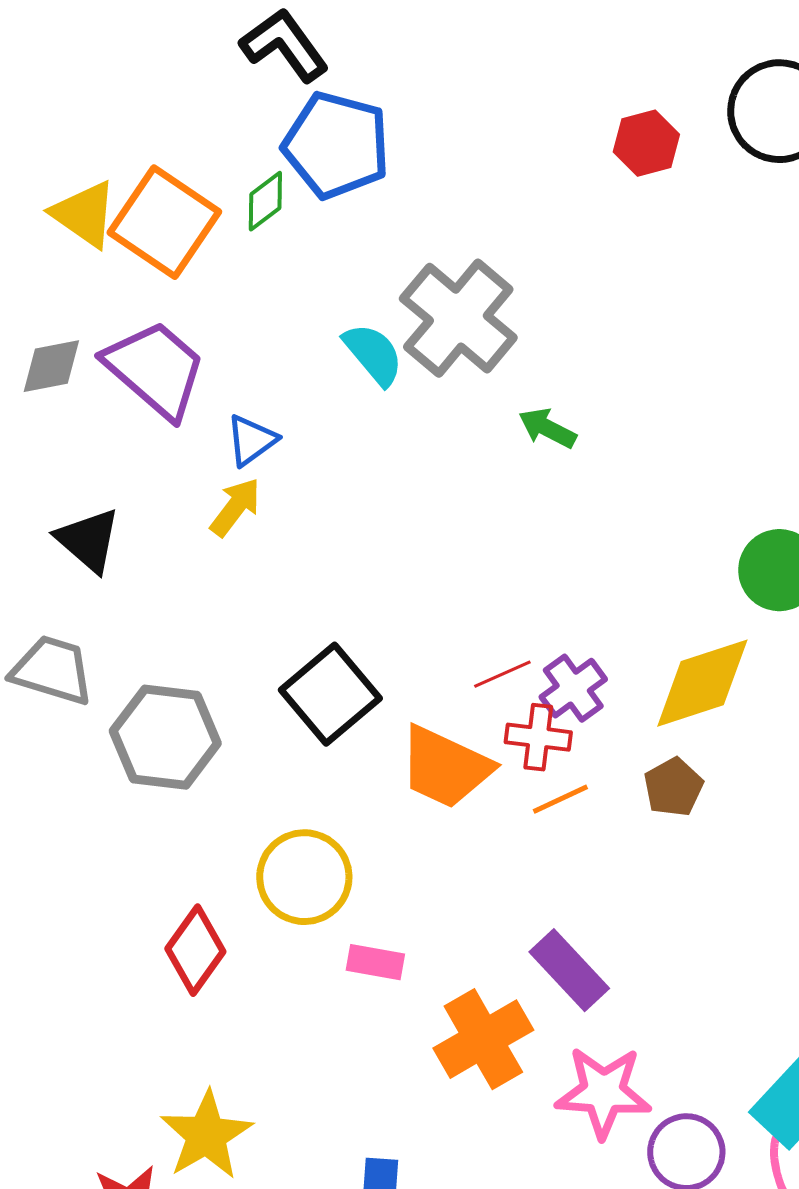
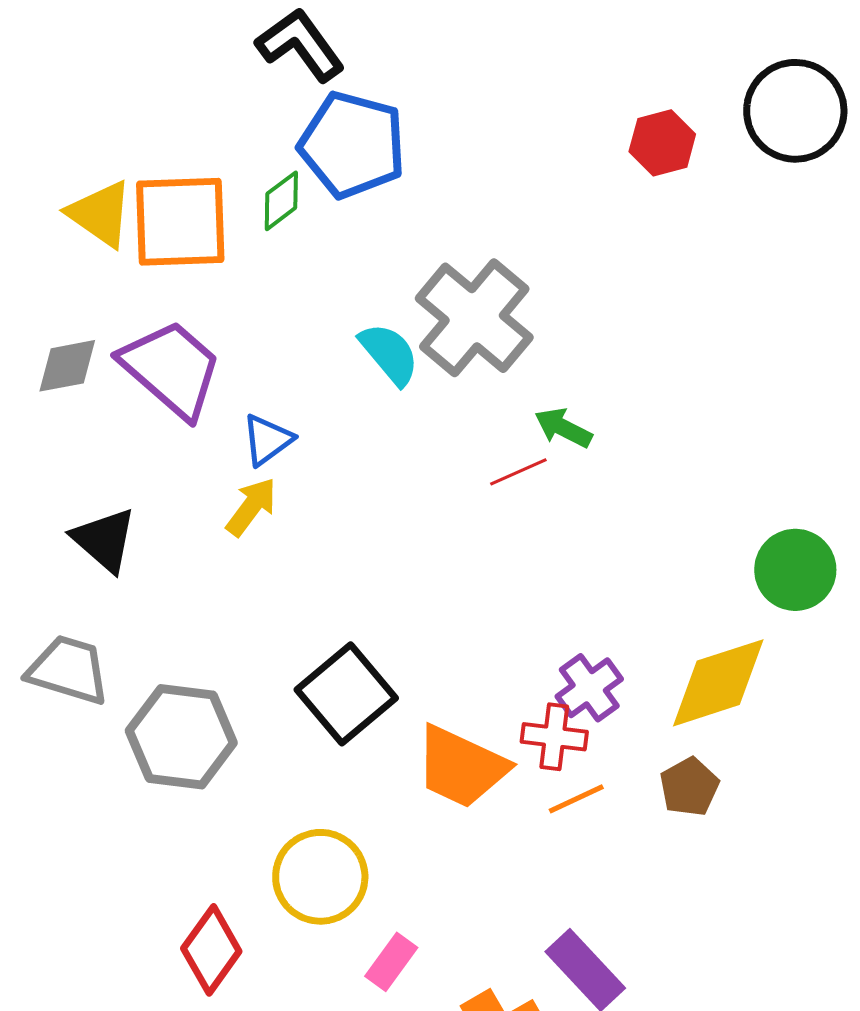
orange square: (164, 222) -> (180, 222), turned -36
red line: (502, 674) -> (518, 472), moved
pink rectangle: (375, 962) -> (391, 962), turned -64

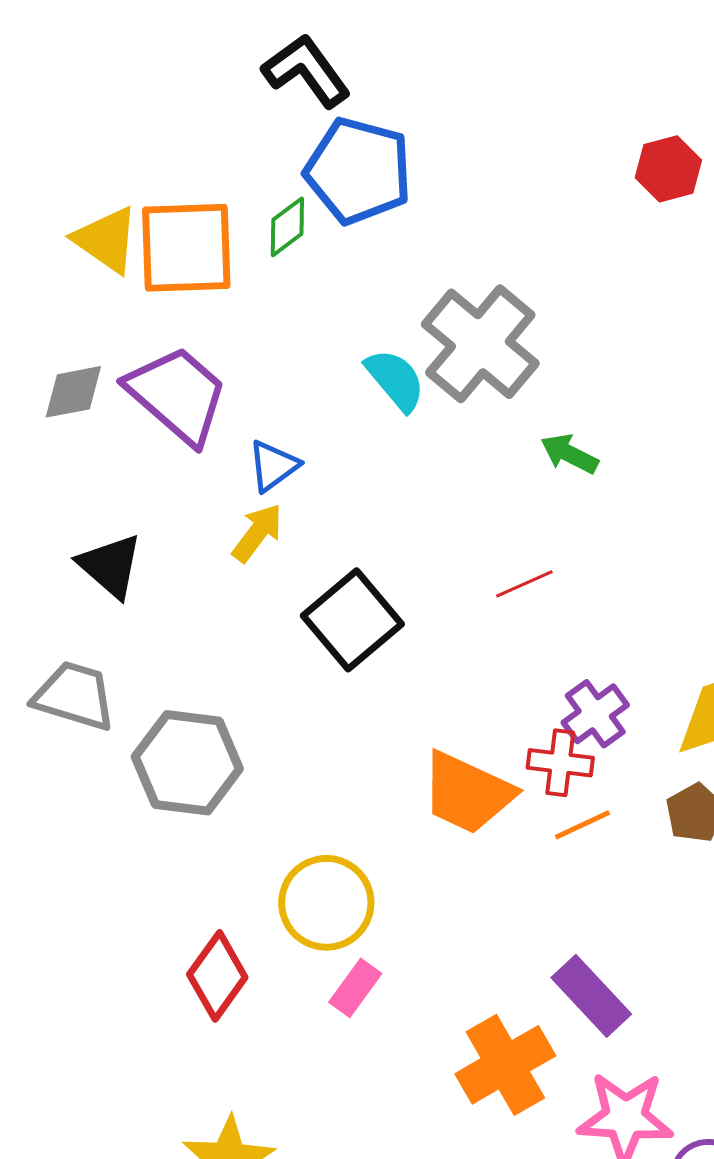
red line: (518, 472) -> (524, 584), moved
black square: (346, 694) -> (352, 620), moved
pink rectangle: (391, 962) -> (355, 988), moved

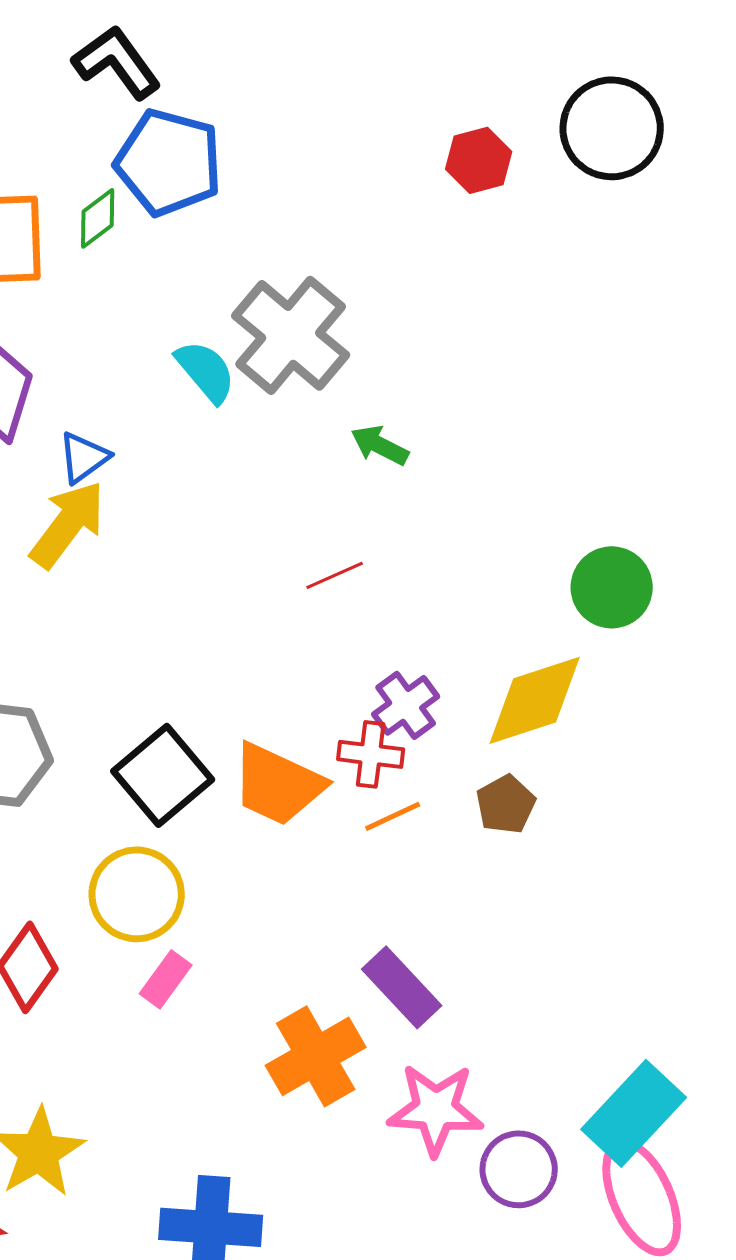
yellow arrow: (257, 533) -> (68, 524), size x1.5
black square: (352, 620) -> (163, 775), moved

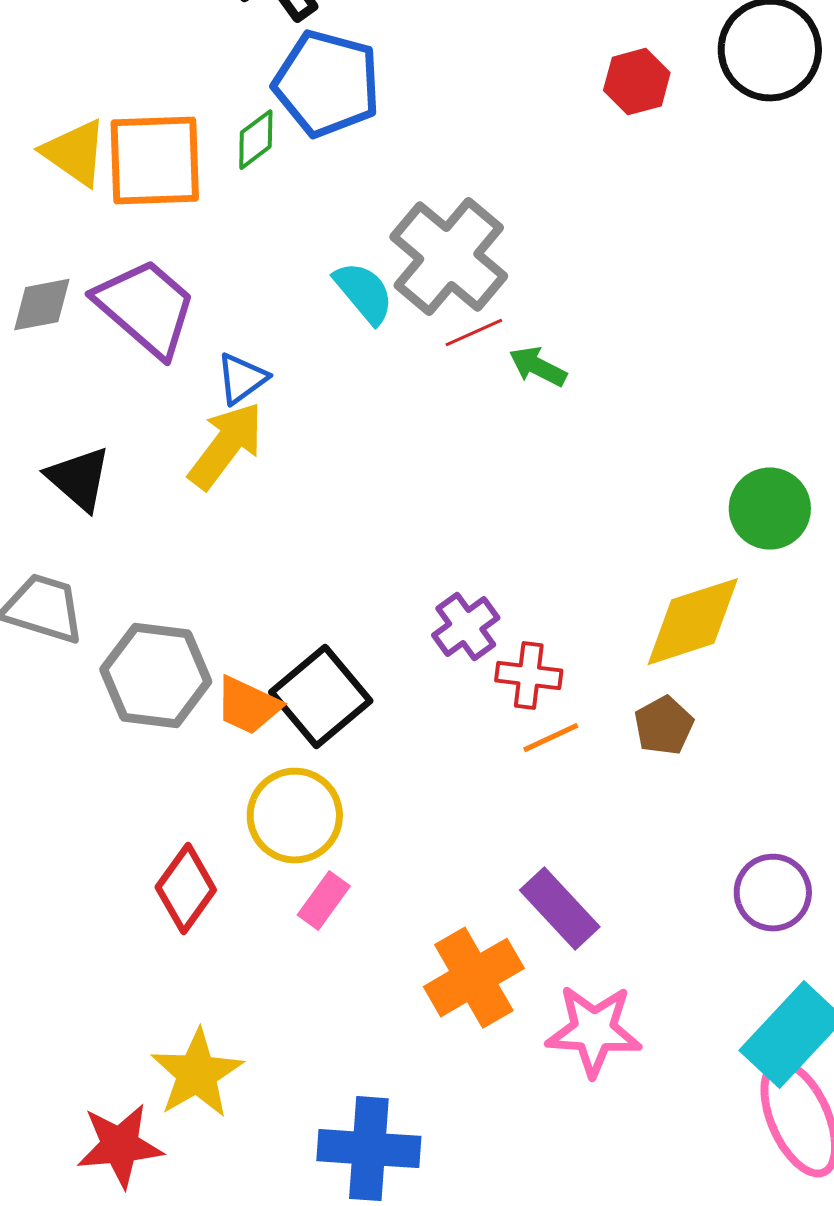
red line: (335, 575) -> (474, 333), moved
purple cross: (406, 705) -> (466, 627), moved
orange trapezoid: (278, 784) -> (248, 706), moved, size x0.7
purple circle: (519, 1169) -> (773, 893), moved

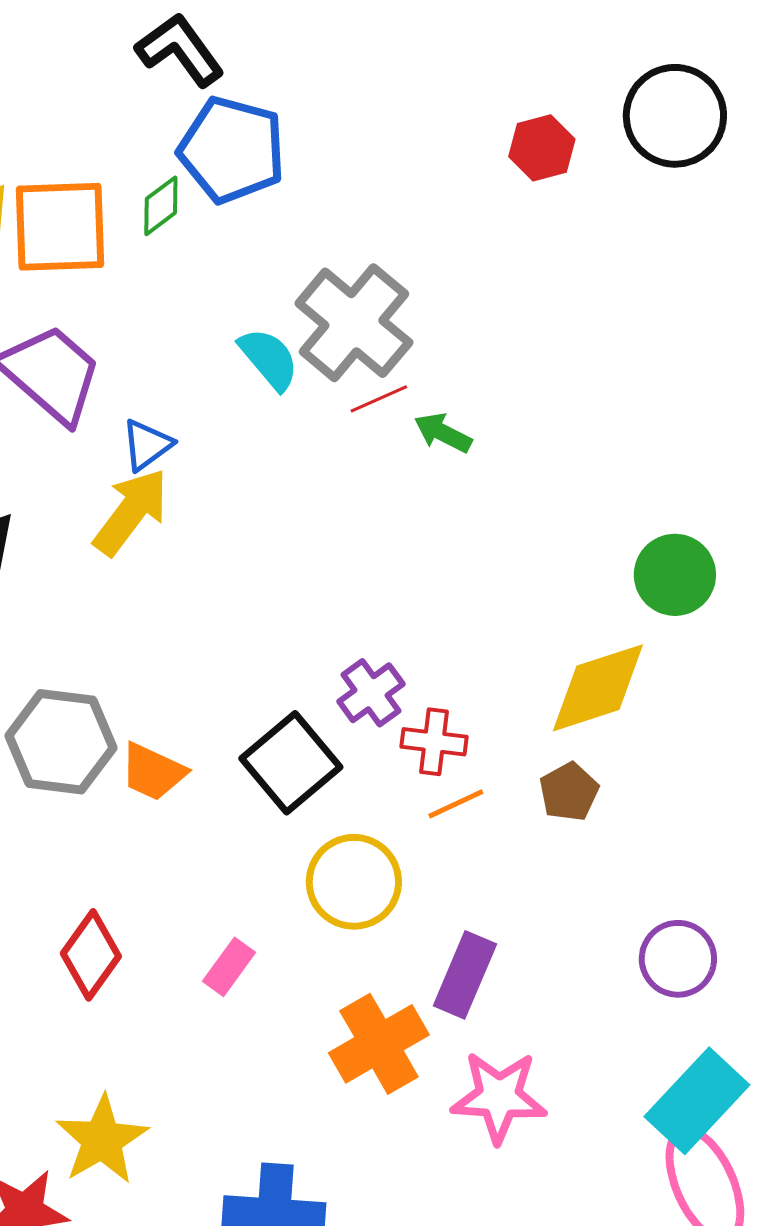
black square: (321, 697) -> (291, 763), moved
yellow circle: (295, 816) -> (354, 882), moved
purple rectangle: (560, 909) -> (465, 975), turned 66

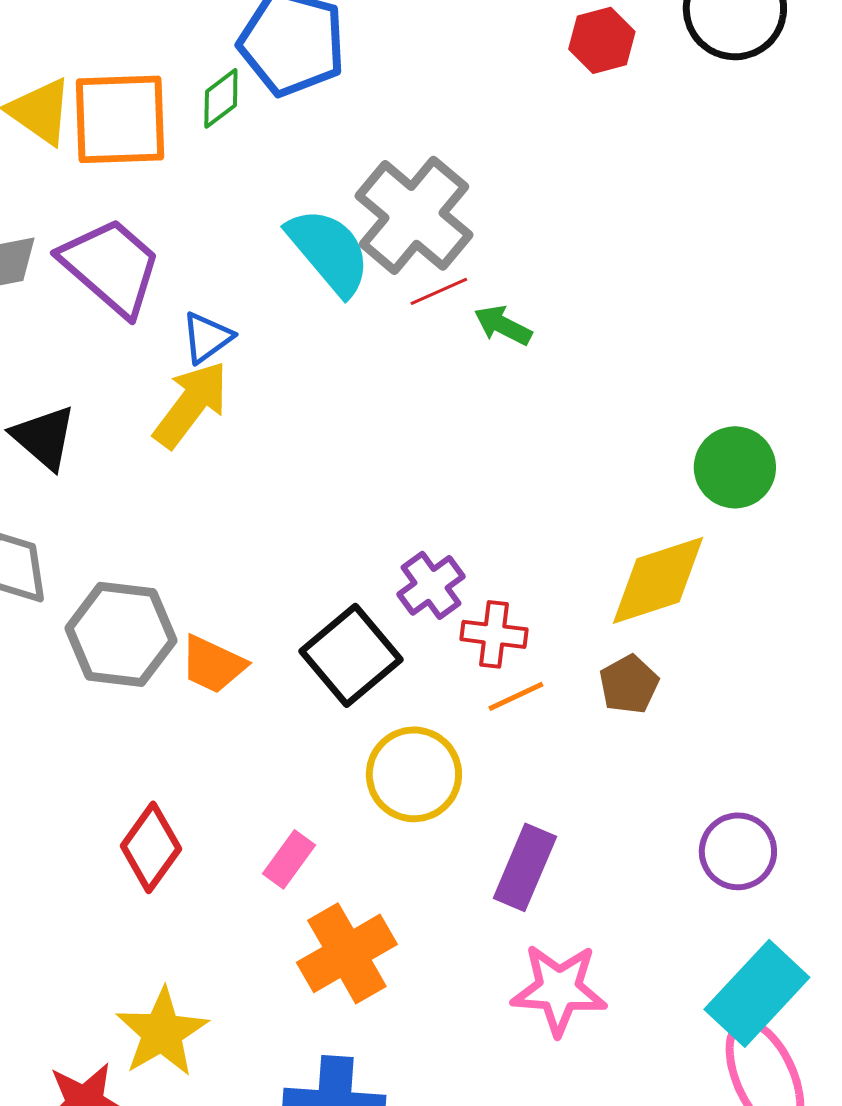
cyan semicircle: (269, 359) -> (329, 251), size x1.4
orange cross: (379, 1044) -> (347, 953), moved

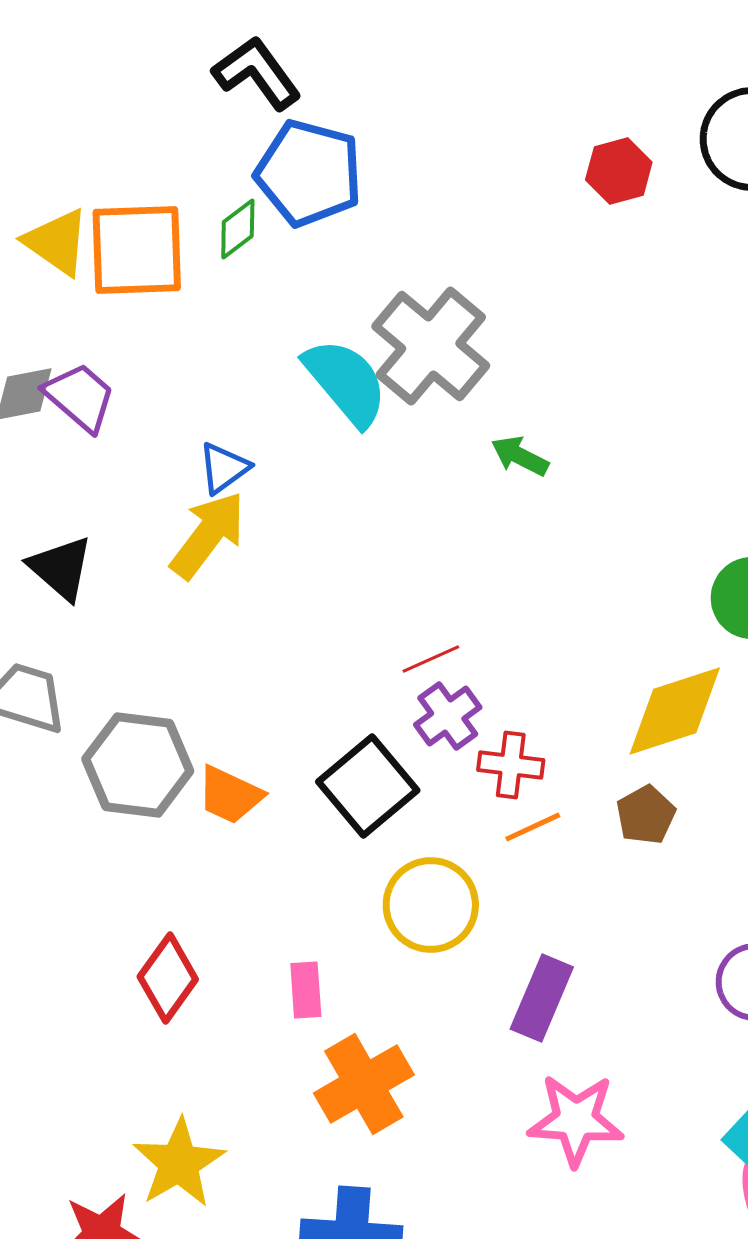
purple trapezoid: (111, 266) -> (80, 397), moved, size x0.7
red line: (439, 291) -> (431, 659), moved
pink rectangle: (289, 859) -> (306, 990), turned -40

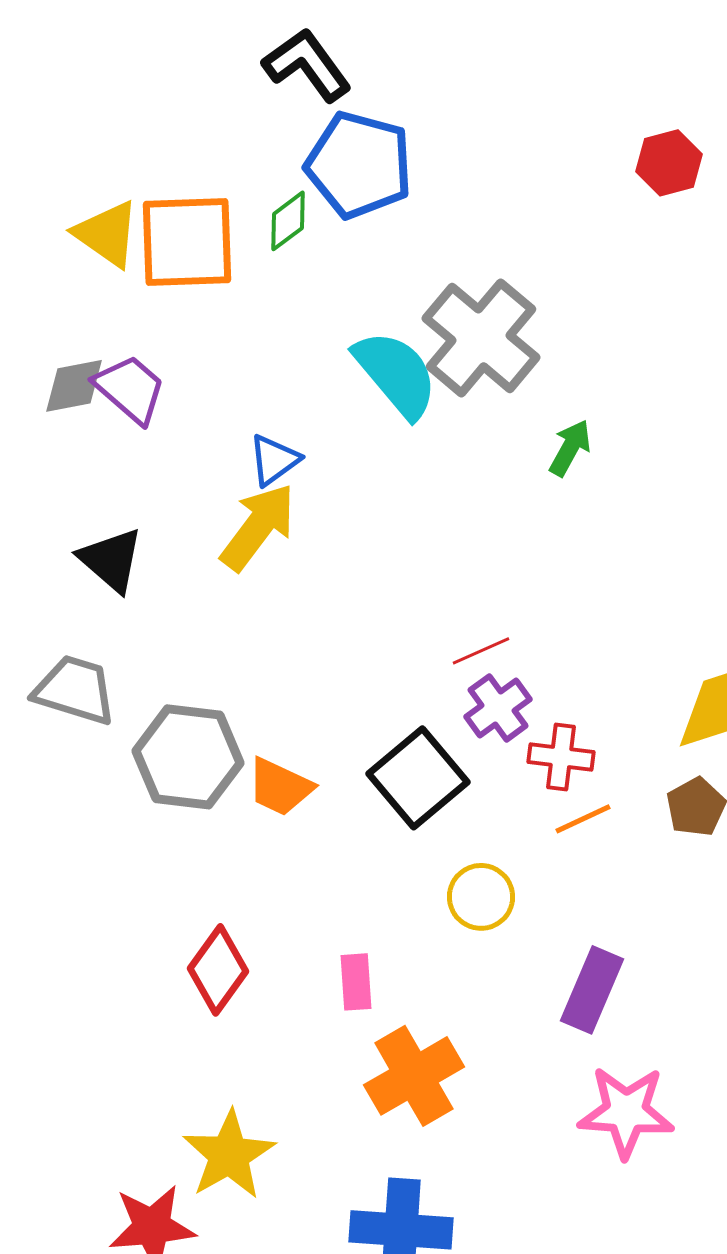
green arrow: (520, 456) -> (570, 448), turned 92
yellow circle: (431, 905) -> (481, 897), size x0.7

